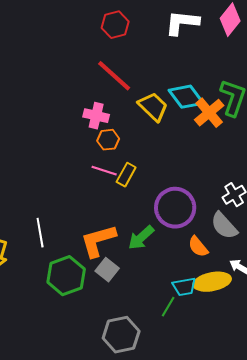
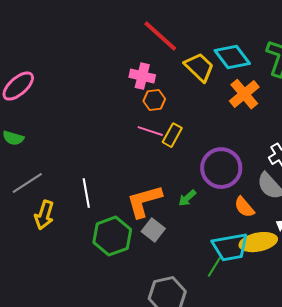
orange cross: (209, 113) -> (244, 94), moved
green arrow: (141, 238) -> (187, 198), size x0.7
cyan trapezoid: (184, 287) -> (230, 247), size x1.5

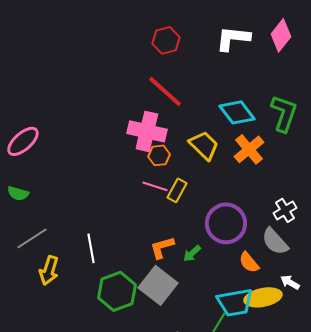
yellow trapezoid: (199, 67) -> (204, 145), moved
pink cross: (142, 76) -> (147, 131), size x1.5
orange L-shape: (144, 201) -> (162, 247), moved, size x0.7
gray square: (153, 230) -> (158, 285), size x1.6

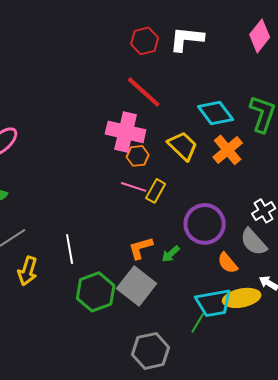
white L-shape: (233, 38) -> (187, 39), moved

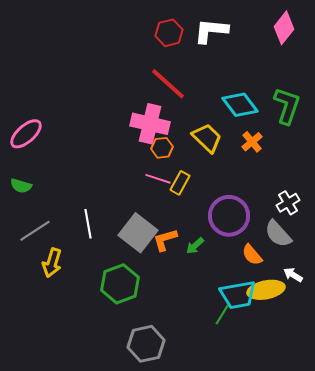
orange cross: (228, 150) -> (252, 142), size x0.7
white line: (70, 249) -> (88, 224), moved
gray square: (137, 286) -> (138, 233), moved
gray hexagon: (151, 351) -> (146, 344), moved

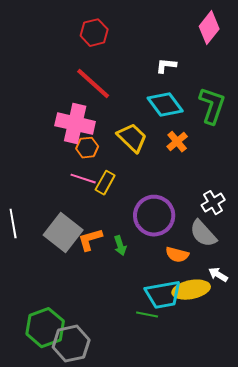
white L-shape: (211, 31) -> (166, 66), moved, size x0.6
green arrow: (195, 246) -> (120, 246), turned -66
orange semicircle: (252, 255) -> (177, 255), turned -35
green hexagon: (120, 284) -> (45, 328), moved
green line: (222, 315) -> (147, 315), turned 70

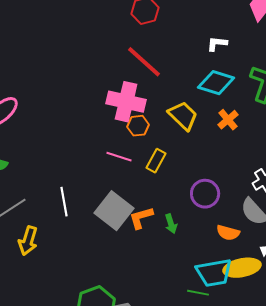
cyan diamond: (165, 105) -> (216, 83), turned -36
pink line: (83, 179) -> (119, 157), moved
purple circle: (154, 216) -> (205, 194), size x0.7

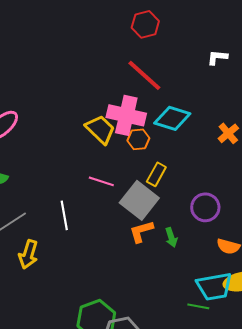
cyan diamond: (216, 83) -> (172, 118), moved
yellow trapezoid: (183, 116) -> (100, 129), moved
pink line: (119, 157) -> (101, 181), moved
gray square: (114, 211) -> (139, 200), moved

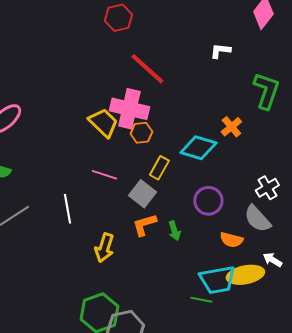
red hexagon: (145, 24) -> (118, 18), moved
cyan diamond: (172, 118) -> (198, 148), moved
gray square: (139, 200) -> (142, 194), size x0.7
yellow arrow: (28, 254) -> (104, 248), moved

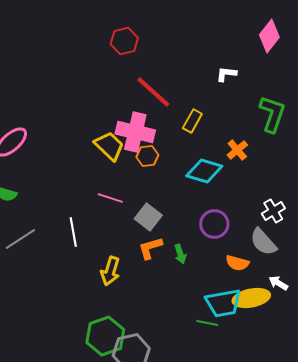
yellow rectangle: (159, 168) -> (192, 121), moved

